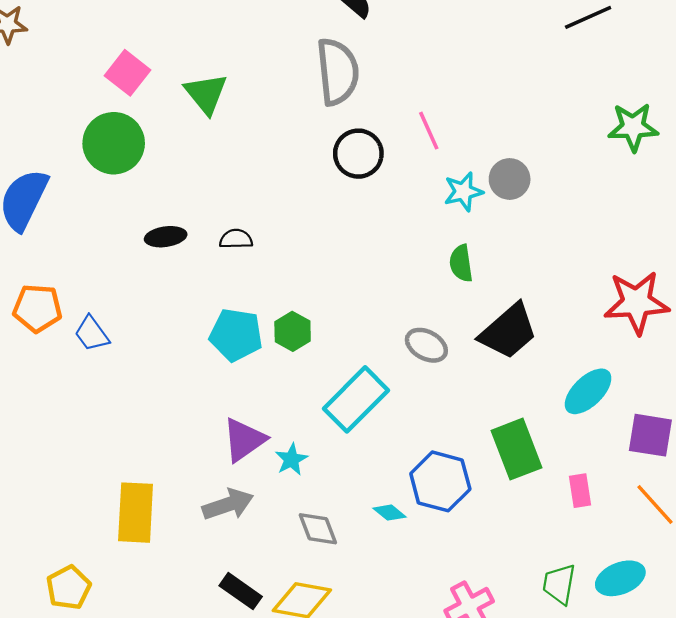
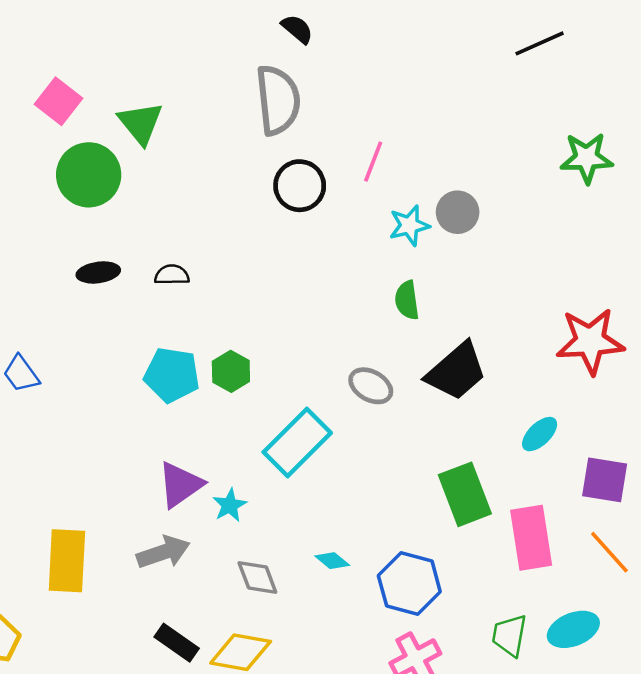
pink line: (429, 131) -> (373, 162), turned 45
green circle: (114, 143) -> (89, 175), moved
cyan ellipse: (588, 391) -> (540, 434), size x0.7
blue hexagon: (440, 481) -> (409, 584), moved
pink rectangle: (580, 491) -> (531, 538), size x1.8

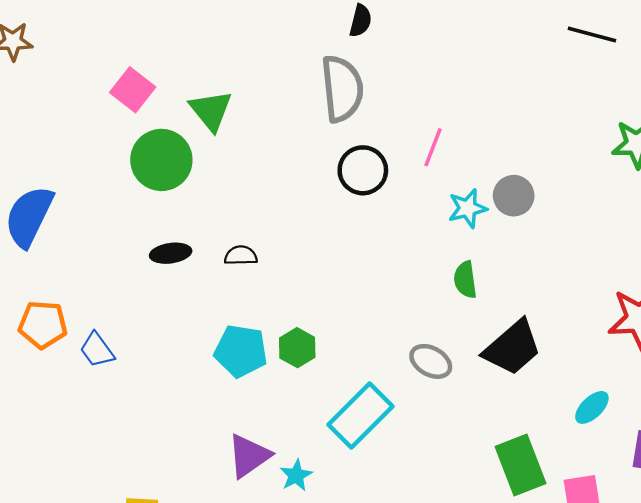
black semicircle: (297, 29) -> (361, 21), turned 64
black line: (540, 43) -> (592, 34), turned 39

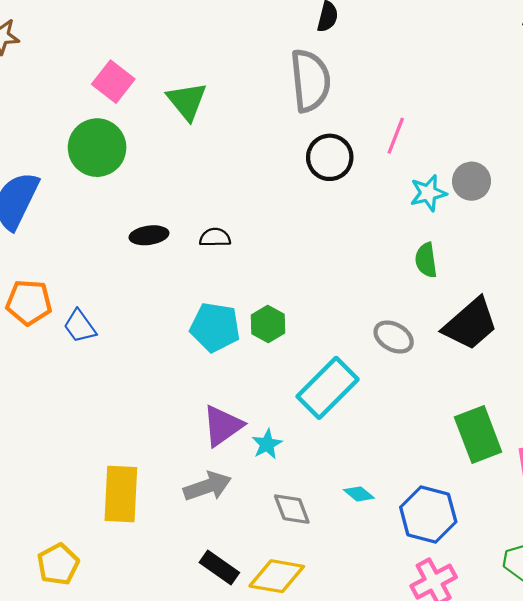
green circle: (161, 160) -> (97, 148), moved

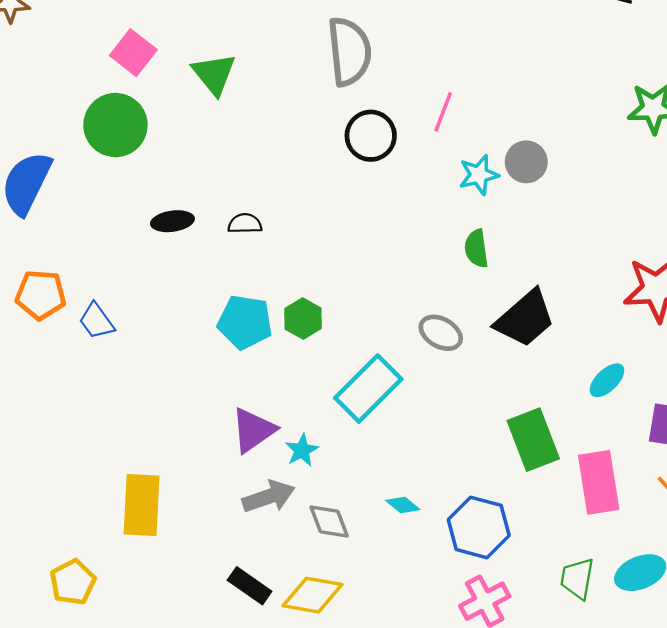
gray arrow: (207, 486) -> (269, 497), moved

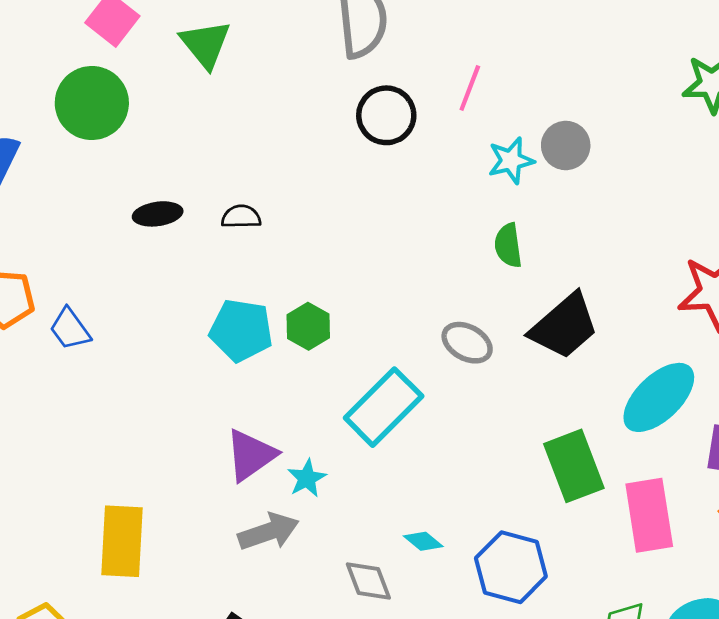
cyan ellipse: (607, 380) -> (659, 397), size x1.8
gray diamond: (329, 522) -> (368, 581), moved

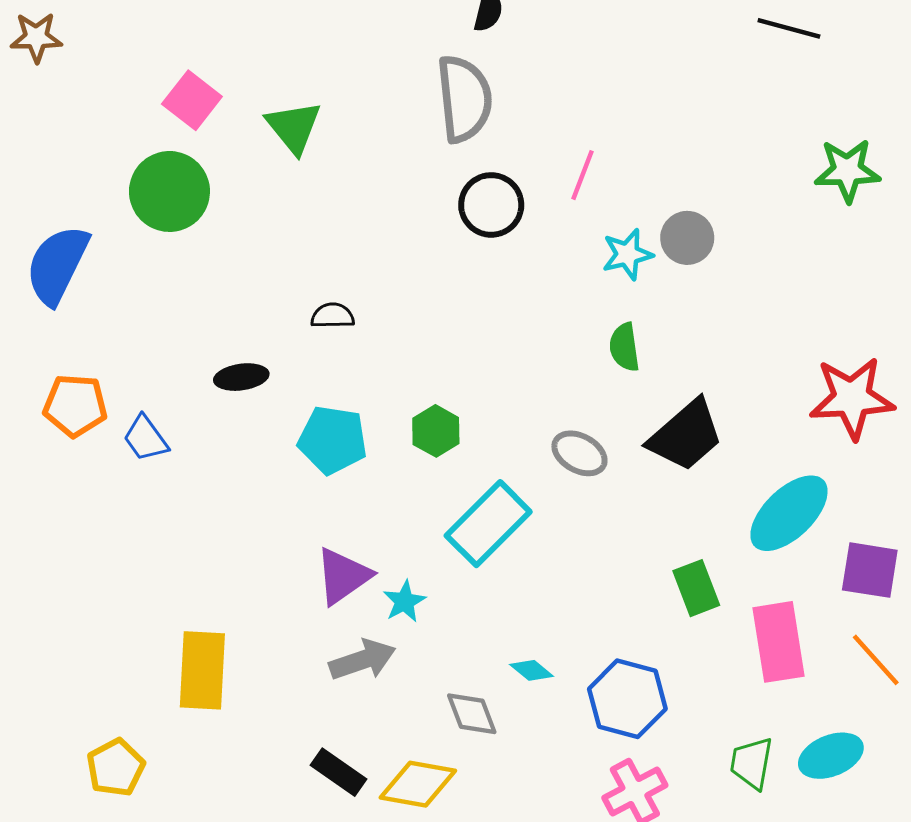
black ellipse: (158, 214) -> (241, 377), moved
green hexagon: (308, 326) -> (436, 431), moved
green rectangle: (574, 466) -> (696, 588), size x0.7

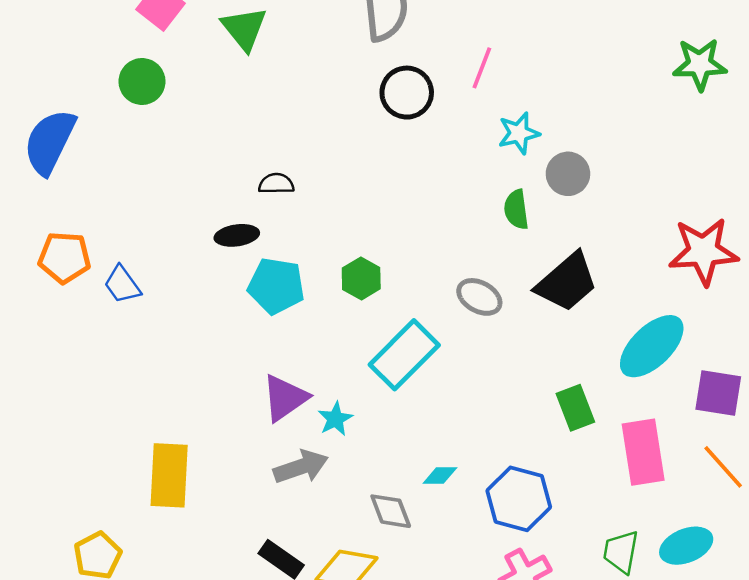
green circle: (169, 191) -> (142, 81), size x0.7
gray circle: (687, 238) -> (568, 174), moved
black ellipse: (241, 377) -> (237, 235), moved
cyan diamond: (532, 670) -> (440, 475), turned -40

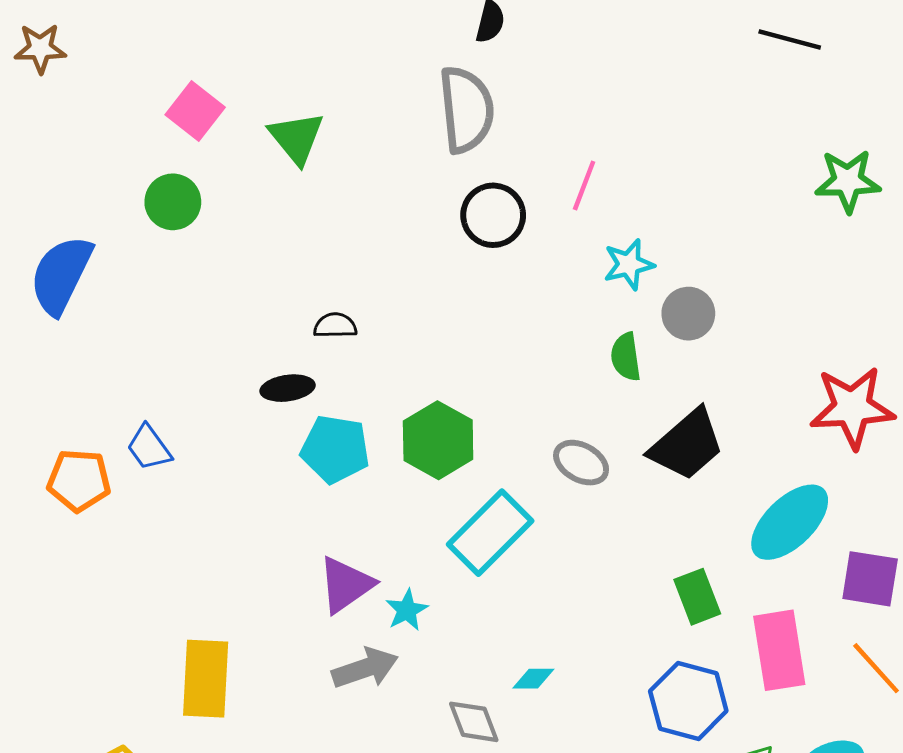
orange pentagon: (64, 258) -> (79, 480), moved
green hexagon: (361, 278) -> (438, 440), size x1.5
blue hexagon: (519, 499) -> (688, 701), moved

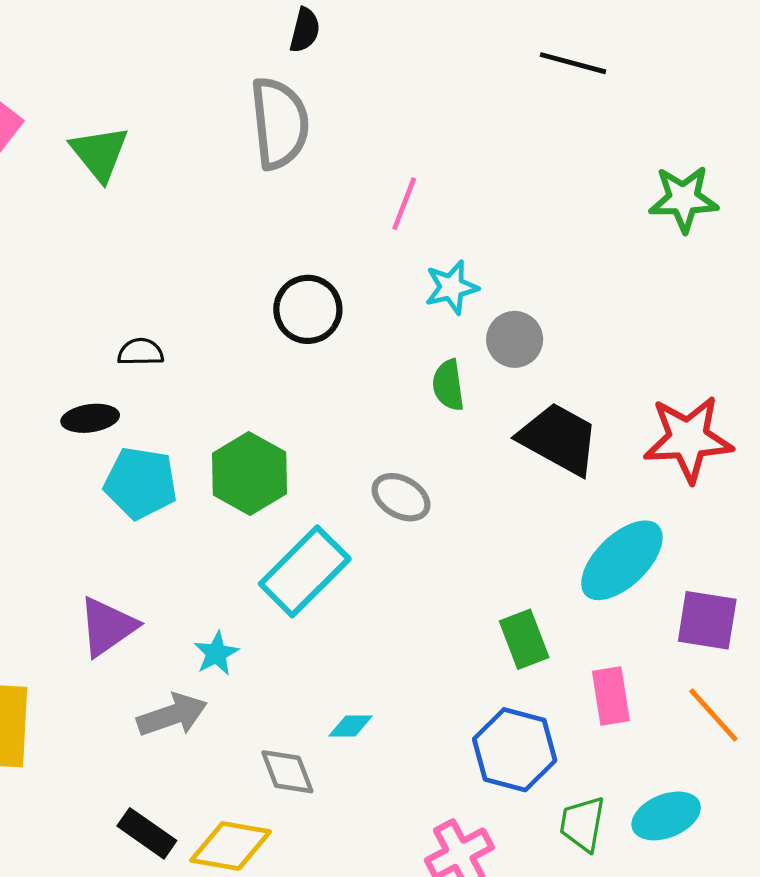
black line: (790, 39) -> (573, 63), moved
black circle: (493, 215) -> (308, 309), moved
black trapezoid: (687, 445) -> (559, 439), moved, turned -110
purple triangle: (346, 585) -> (107, 627), moved
pink rectangle: (779, 650) -> (611, 696), size x0.7

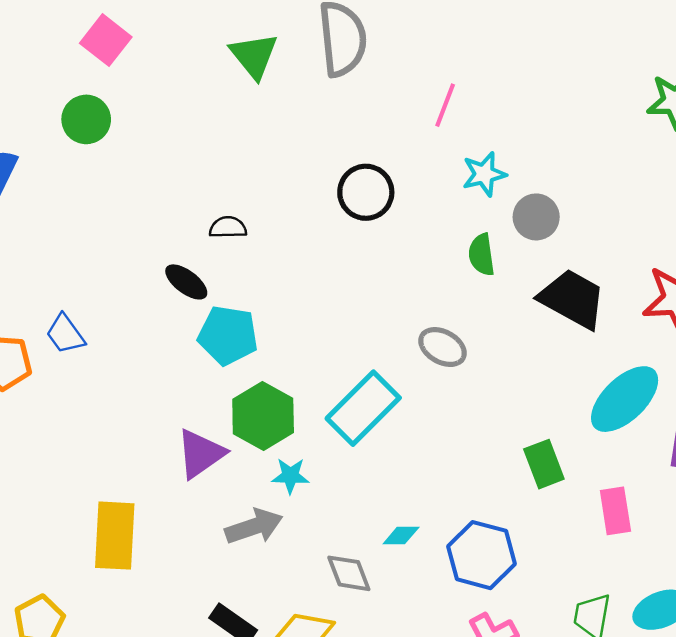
green triangle: (100, 153) -> (254, 56), moved
black ellipse: (90, 418) -> (186, 282), turned 45
green hexagon: (249, 474) -> (263, 416), moved
cyan star: (216, 653) -> (290, 476), turned 30
blue hexagon: (515, 750) -> (482, 555), moved

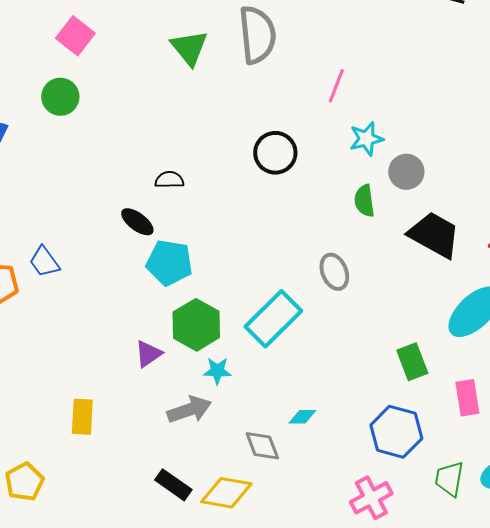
gray ellipse: (443, 347) -> (334, 272), turned 39
purple triangle: (201, 454) -> (148, 354), size x0.7
yellow rectangle: (115, 536) -> (82, 417), size x0.7
blue hexagon: (482, 555) -> (396, 432), moved

